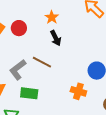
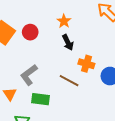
brown line: (42, 62) -> (69, 81), moved
orange cross: (78, 91) -> (86, 64), moved

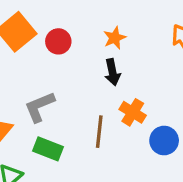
brown line: (69, 81) -> (99, 132), turned 54

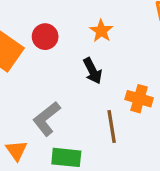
red circle: (58, 41) -> (45, 37), moved
black arrow: (112, 72) -> (93, 71), moved

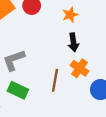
black arrow: (93, 71) -> (73, 42), moved

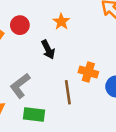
black arrow: (73, 42) -> (48, 49), moved

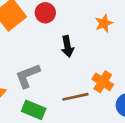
orange star: (61, 22) -> (104, 23), moved
brown line: (68, 92) -> (75, 97), turned 70

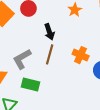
brown line: (75, 97) -> (50, 54), moved, turned -54

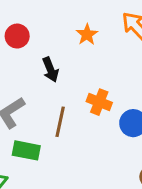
brown line: (50, 54) -> (60, 122), moved

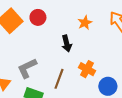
black arrow: (50, 70) -> (67, 44), moved

